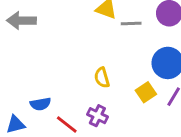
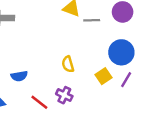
blue semicircle: (40, 104) -> (19, 76), moved

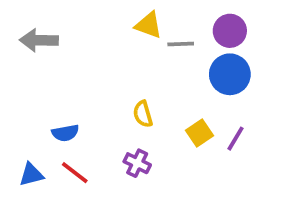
blue circle: (121, 52) -> (230, 74), moved
red line: (39, 102) -> (75, 173), moved

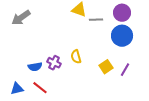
gray arrow: (39, 40) -> (21, 18), turned -36
purple cross: (137, 163) -> (54, 63), moved

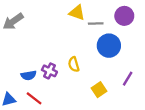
blue circle: (122, 36) -> (109, 46), moved
yellow square: (106, 67) -> (99, 90), moved

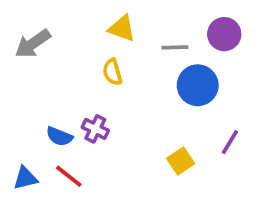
yellow triangle: (77, 13) -> (122, 28), moved
yellow semicircle: (74, 64) -> (112, 72), moved
blue semicircle: (29, 75) -> (59, 136), turned 32

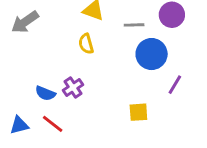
purple cross: (95, 129) -> (73, 87), turned 30
purple line: (230, 142) -> (175, 85), moved
yellow square: (181, 161) -> (138, 112), turned 30

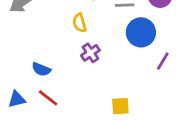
purple cross: (73, 87) -> (90, 53), moved
yellow square: (138, 112) -> (120, 106), moved

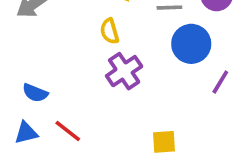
purple cross: (90, 53) -> (124, 71), size x1.4
blue semicircle: (41, 69) -> (35, 93), moved

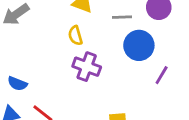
purple cross: (124, 71) -> (87, 67), turned -36

